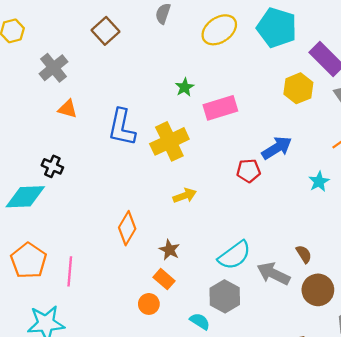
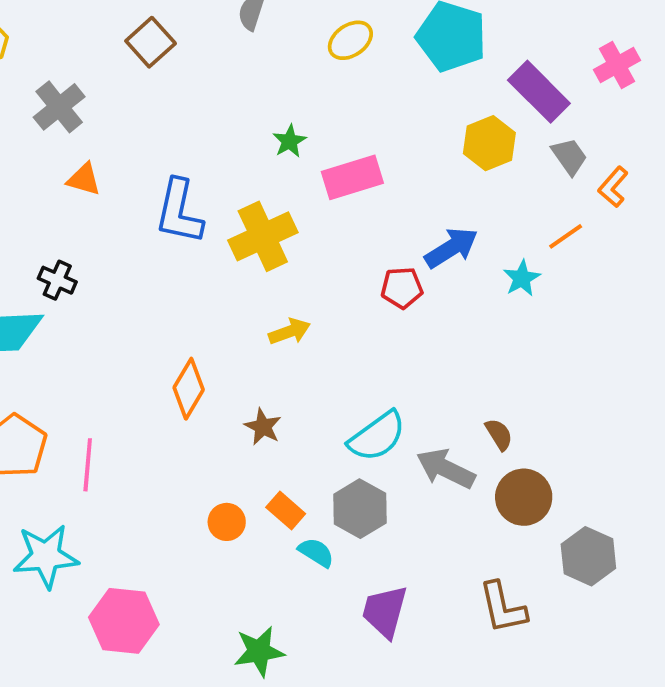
yellow ellipse: (219, 30) -> (350, 40), size x0.7
cyan star: (319, 182) -> (522, 278), moved
orange rectangle: (164, 279) -> (286, 511), moved

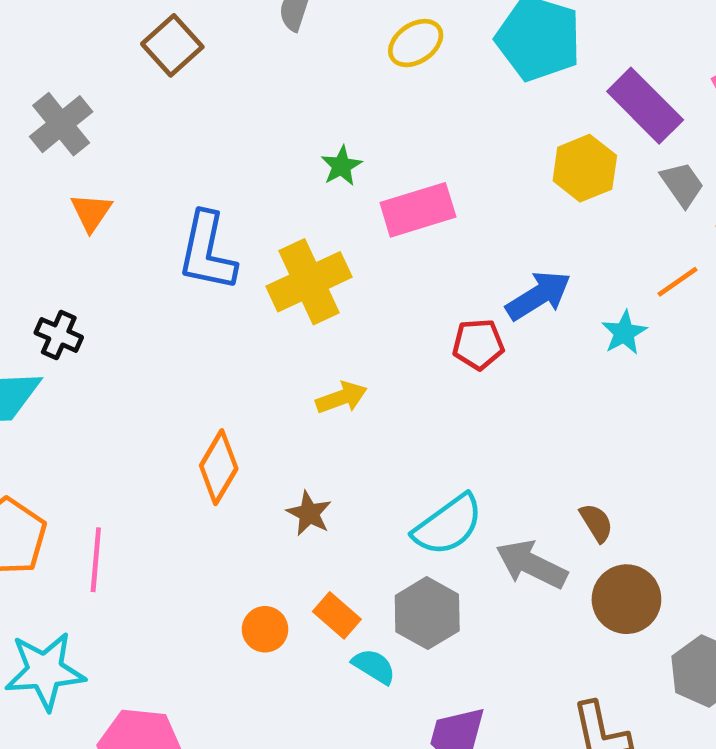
orange triangle: (84, 179) -> (91, 212), turned 48

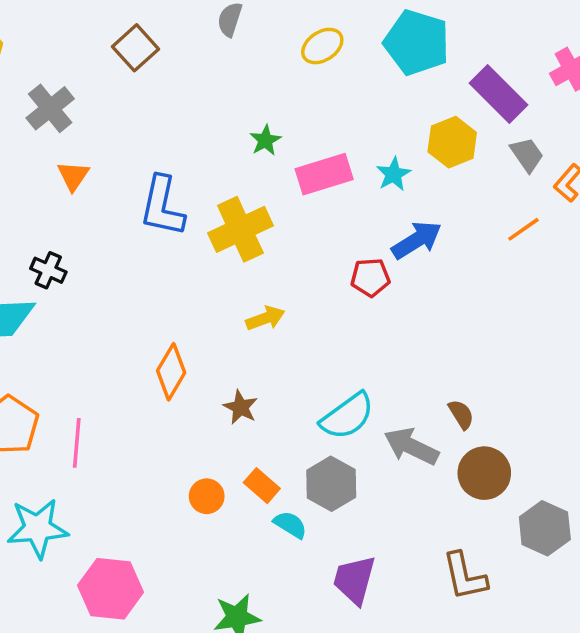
cyan star: (624, 333) -> (394, 174), moved

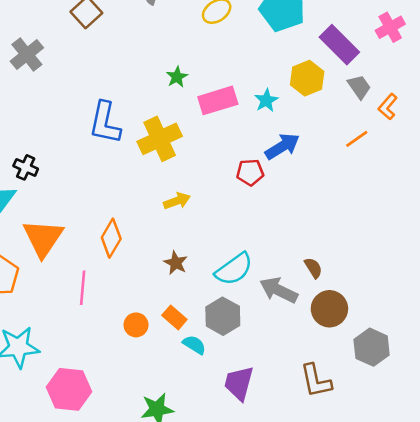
orange triangle: (73, 176) -> (43, 238), moved, size x1.8
brown star: (240, 407) -> (176, 263), moved
pink line: (77, 443) -> (83, 288), moved

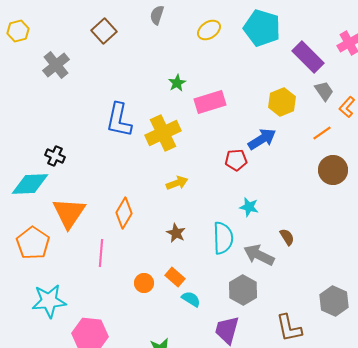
yellow hexagon: (307, 78) -> (282, 102), moved
cyan star: (266, 100) -> (249, 207), moved, turned -30
cyan semicircle: (234, 269) -> (223, 238), turned -56
brown circle: (329, 309) -> (333, 170), moved
gray hexagon: (223, 316) -> (243, 290), moved

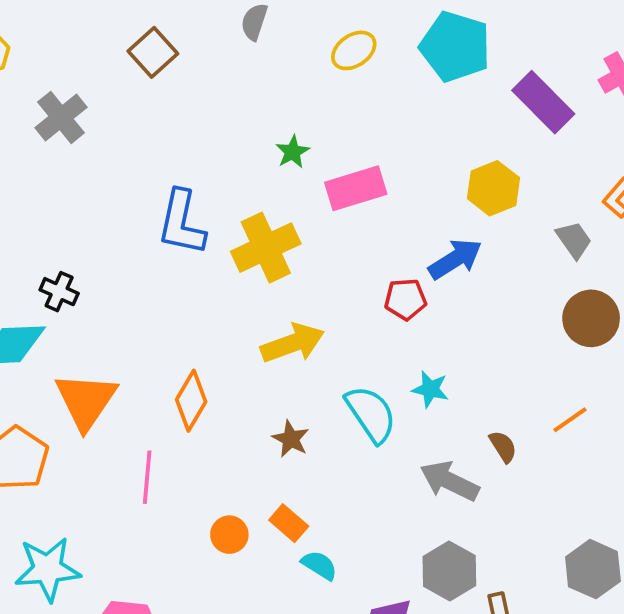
gray trapezoid: (324, 91) -> (574, 240), moved
orange line: (322, 133) -> (570, 420), moved
yellow arrow: (177, 183) -> (293, 343), size x1.5
cyan semicircle: (223, 238) -> (371, 414), moved, turned -32
gray hexagon: (243, 290) -> (449, 571), moved

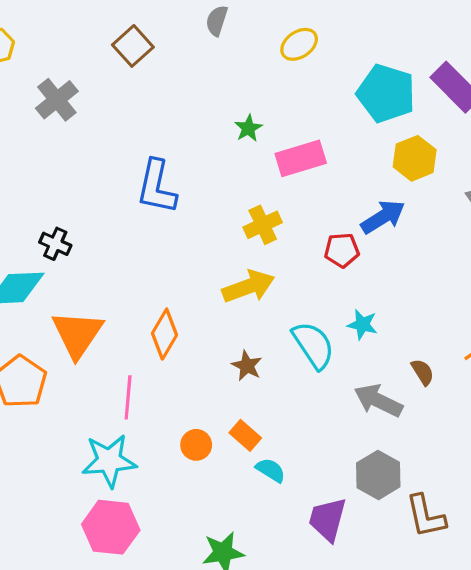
cyan pentagon: (455, 47) -> (386, 93), moved
yellow cross: (266, 248) -> (263, 225), moved, size x0.7
cyan star: (48, 569) -> (109, 461), moved

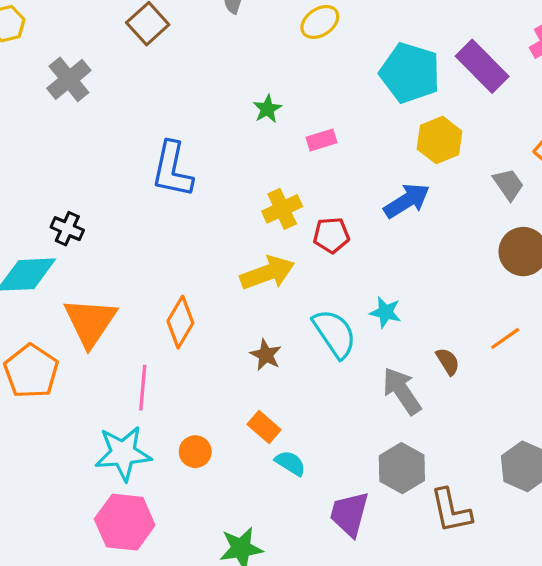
pink rectangle: (301, 158) -> (321, 140), size x0.6
red pentagon: (342, 250) -> (331, 235), moved
gray arrow: (378, 401) -> (402, 391), turned 30
orange circle: (196, 445) -> (195, 452), moved

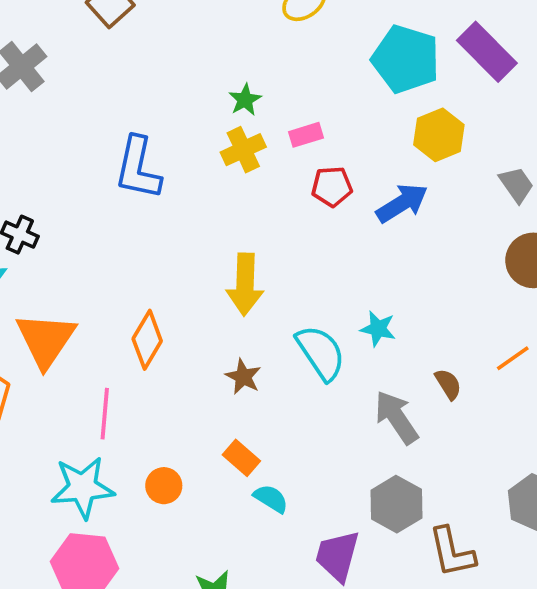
yellow cross: (282, 209) -> (243, 150), moved
red pentagon: (331, 235) -> (332, 187), moved
yellow arrow: (267, 273) -> (245, 284), turned 112

